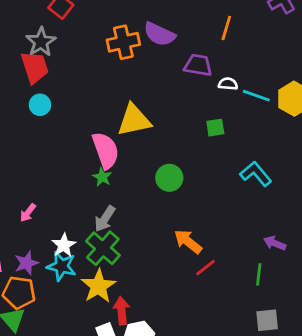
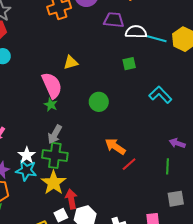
white semicircle: (228, 84) -> (136, 32), size x1.5
yellow triangle: (134, 120) -> (71, 62), size x0.6
green cross: (103, 248) -> (55, 155), turned -30

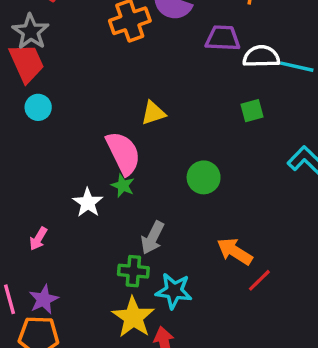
gray arrow: (55, 134) -> (153, 238), moved
white star: (27, 155) -> (88, 203), moved
green cross: (55, 155) -> (133, 271), size x0.7
cyan star: (26, 170) -> (174, 291), moved

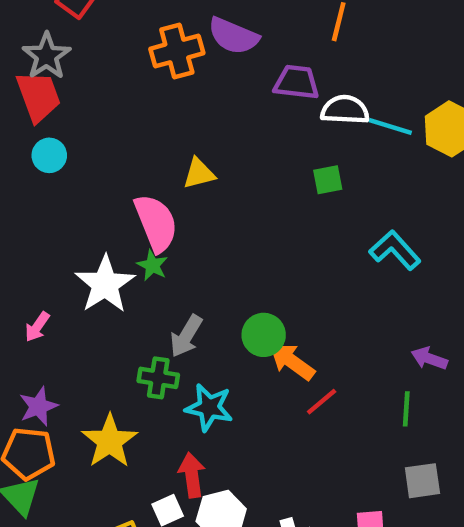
green circle: (204, 177) -> (264, 335), moved
white star: (88, 203) -> (105, 284), size x1.5
yellow star: (133, 317) -> (110, 441), moved

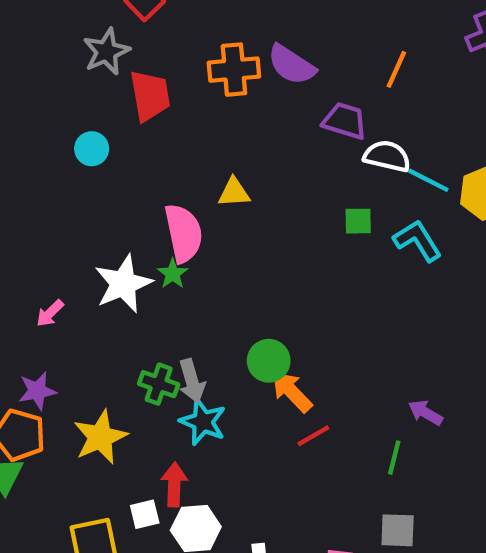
red trapezoid: (38, 96) -> (150, 96), moved
cyan L-shape: (395, 250) -> (418, 241), moved
gray arrow: (186, 336) -> (192, 381), moved, turned -57

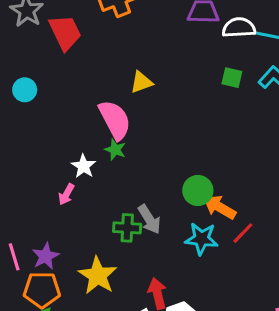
cyan circle: (92, 149) -> (25, 90), moved
green square: (358, 221) -> (232, 78), turned 30
white star: (123, 284) -> (83, 166), size x0.6
pink arrow: (50, 313) -> (66, 194), moved
cyan star: (203, 422) -> (201, 239), moved

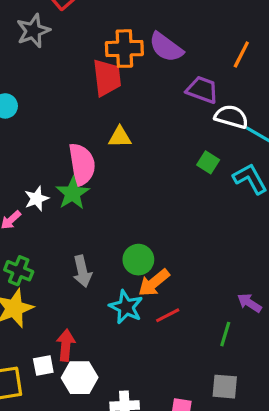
red trapezoid: (65, 32) -> (107, 78), moved
green star: (115, 150) -> (73, 193), size x1.5
orange arrow: (220, 207) -> (154, 283), turned -88
green cross: (127, 228) -> (19, 271), moved

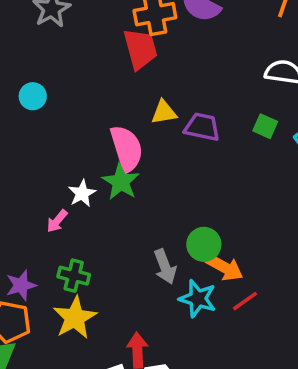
purple trapezoid: (202, 90) -> (202, 127), moved
gray arrow: (82, 271) -> (165, 267), moved
orange arrow: (154, 283) -> (225, 267), turned -104

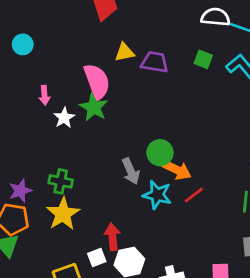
pink arrow: (57, 221) -> (45, 95), moved, turned -42

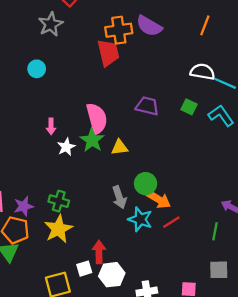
cyan circle: (23, 44) -> (37, 69), moved
yellow triangle: (125, 52) -> (120, 147), moved

